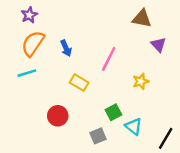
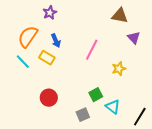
purple star: (29, 15) -> (50, 13), moved
cyan line: (27, 73) -> (23, 62), turned 63
yellow rectangle: (79, 83) -> (47, 58), moved

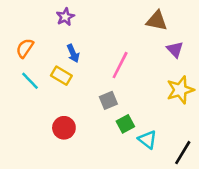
orange semicircle: (28, 37) -> (25, 48), moved, size x0.7
yellow star: (119, 69) -> (180, 90), moved, size x1.5
gray square: (83, 115) -> (108, 100), moved

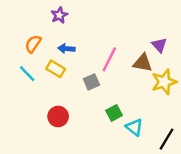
brown triangle: (157, 21) -> (143, 63), moved
orange semicircle: (25, 48) -> (33, 44), moved
blue arrow: (73, 53) -> (66, 49), turned 119
gray square: (108, 100) -> (91, 82), moved

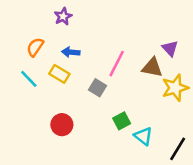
gray square: (91, 82) -> (97, 88), turned -35

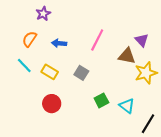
purple star: (63, 17) -> (43, 14), moved
pink line: (117, 64) -> (97, 40), moved
yellow rectangle: (59, 74) -> (50, 72), moved
cyan triangle: (143, 136) -> (127, 106), moved

